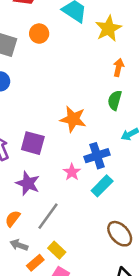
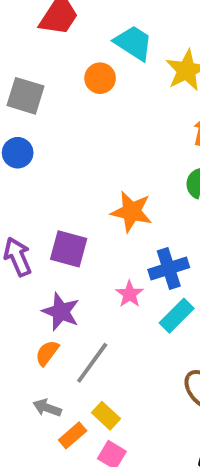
orange circle: (39, 34) -> (100, 78), moved
orange semicircle: (13, 219) -> (47, 353), moved

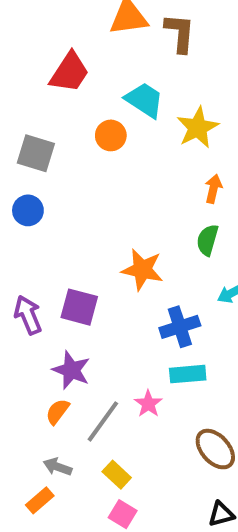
pink star: (129, 294) -> (148, 404), moved
cyan rectangle: (177, 316) -> (188, 374), turned 40
orange rectangle: (73, 435) -> (40, 500), moved

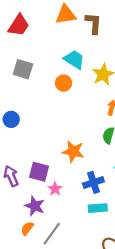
red trapezoid: (69, 72) -> (19, 25), moved
orange circle: (111, 135) -> (64, 83), moved
gray square: (36, 153) -> (23, 69), moved
pink star: (148, 404) -> (55, 189), moved

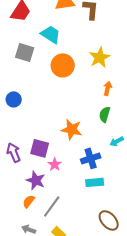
cyan trapezoid: (74, 60) -> (51, 34), moved
orange circle: (64, 83) -> (63, 65), size x1.5

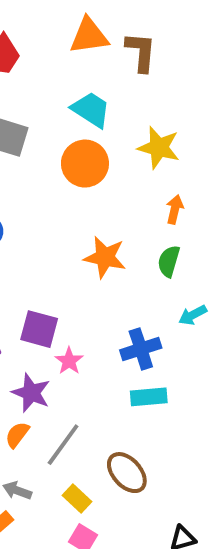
cyan trapezoid: (51, 34) -> (91, 110), moved
yellow star: (100, 57) -> (159, 148), turned -30
orange star: (72, 129) -> (105, 257), moved
brown ellipse: (109, 220) -> (127, 473), moved

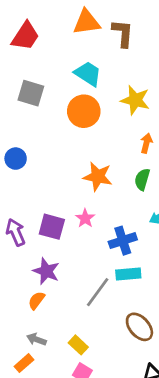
pink star: (69, 361) -> (85, 218), moved
gray line: (63, 445) -> (98, 292), moved
brown ellipse: (127, 473) -> (139, 327), moved

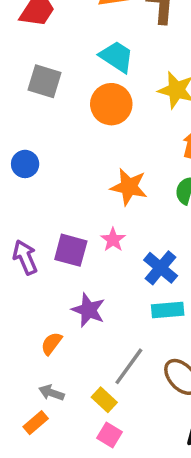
blue cross: (123, 241) -> (161, 268), turned -32
purple star: (46, 271) -> (88, 310), moved
gray line: (98, 292) -> (129, 366), moved

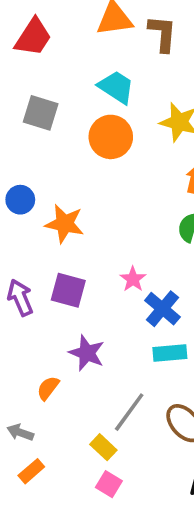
orange star: (129, 187) -> (65, 224), moved
pink star: (113, 240) -> (133, 279), moved
gray arrow: (51, 393) -> (20, 432), moved

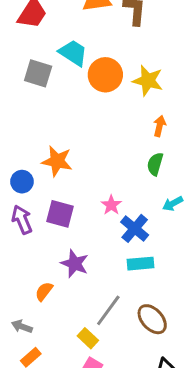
cyan trapezoid: (116, 87) -> (73, 53), moved
orange circle: (111, 137) -> (105, 75), moved
blue circle: (20, 200) -> (22, 182), moved

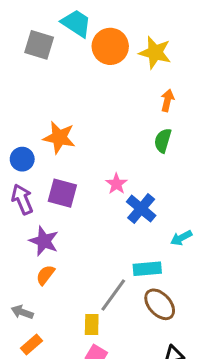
cyan arrow: (173, 204) -> (181, 238), moved
purple star: (75, 264) -> (44, 241), moved
cyan rectangle: (140, 264) -> (147, 269), moved
yellow rectangle: (88, 338) -> (92, 324), turned 48

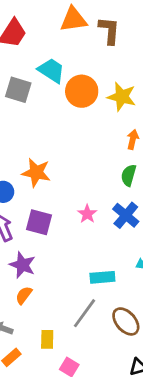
blue cross: (141, 209) -> (126, 215), moved
cyan rectangle: (147, 269) -> (102, 277), moved
yellow rectangle: (92, 324) -> (47, 339), moved

